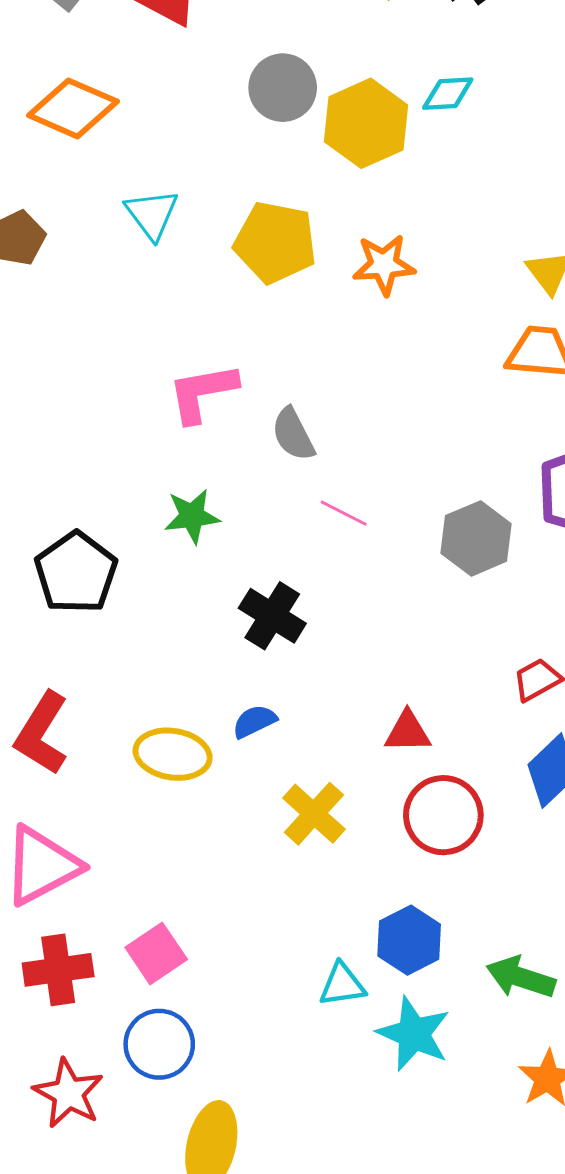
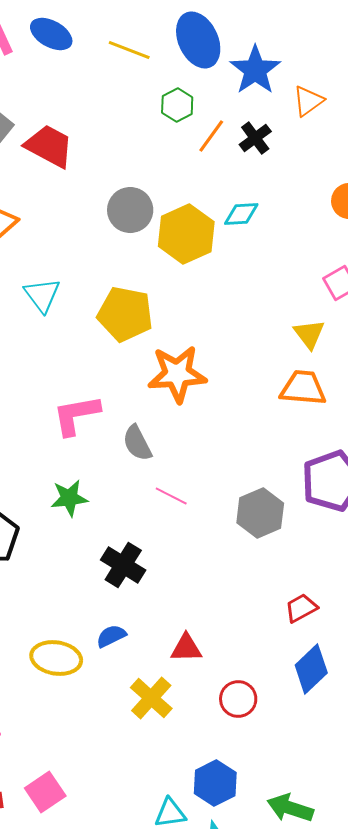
orange star: (384, 265) -> (177, 374), moved, size x1.4
red triangle: (408, 732) -> (186, 648), moved
red circle: (443, 815) -> (238, 699), size x0.7

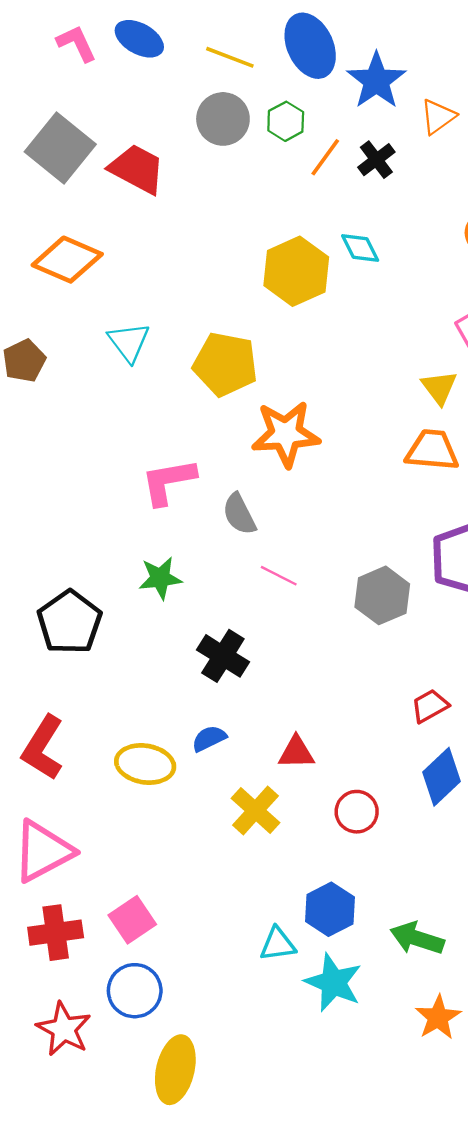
gray circle: (130, 210) -> (223, 119), moved
cyan diamond: (241, 214) -> (360, 248), turned 66

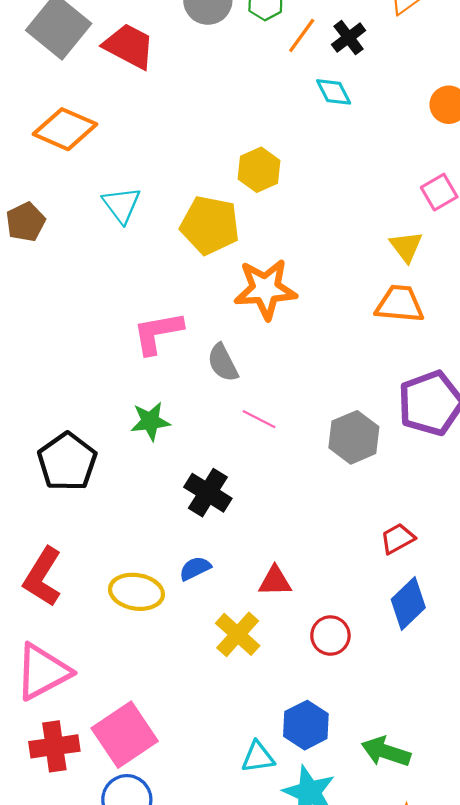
cyan diamond: (360, 248) -> (334, 92), moved
yellow hexagon: (296, 271) -> (259, 170), moved, size x0.7
pink square: (132, 920) -> (125, 735), size x1.5

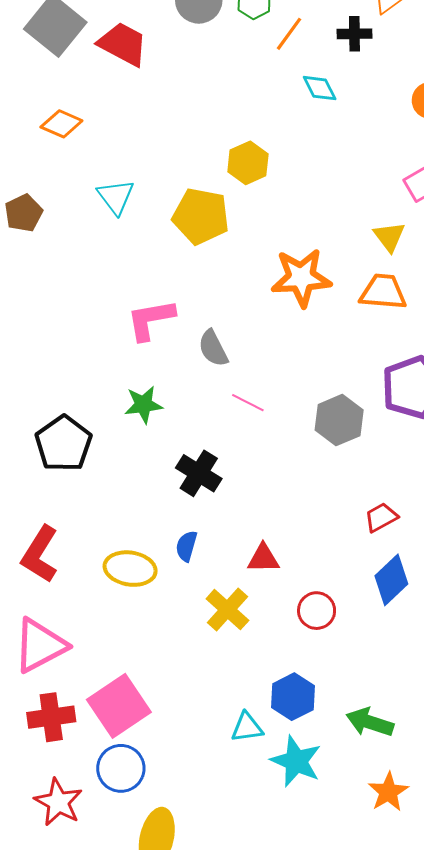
black cross: (349, 38) -> (354, 34), moved, turned 36
orange diamond: (65, 129) -> (61, 124), size x0.7
orange star: (265, 289) -> (301, 278), moved
blue semicircle: (195, 568) -> (186, 546), turned -48

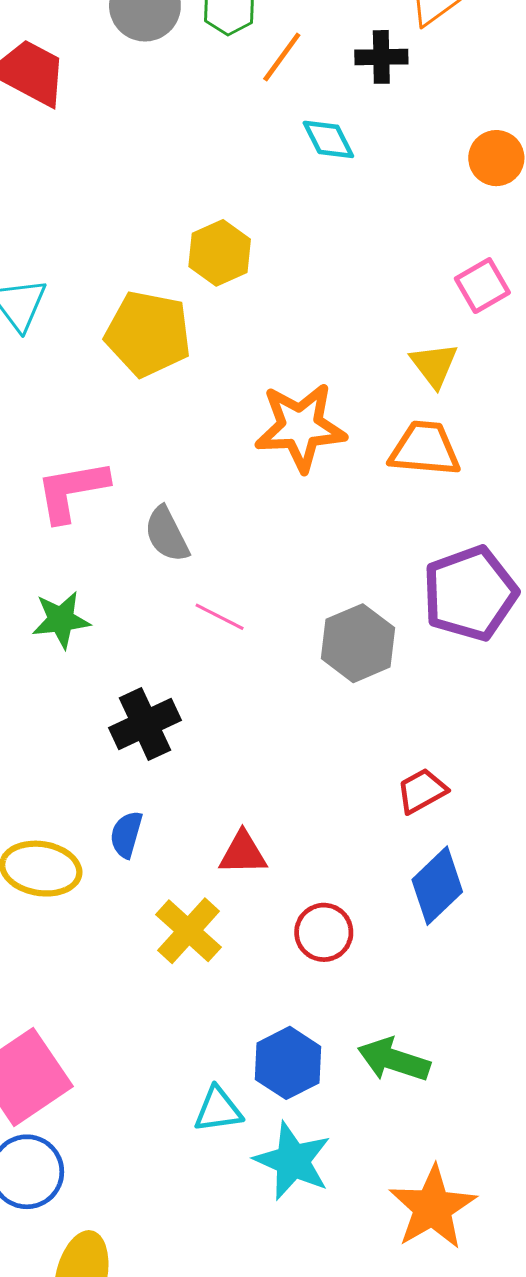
black cross: (199, 473) -> (145, 724), turned 33
green arrow: (370, 722) -> (394, 1060), moved
orange star: (388, 792) -> (433, 1208), size x1.4

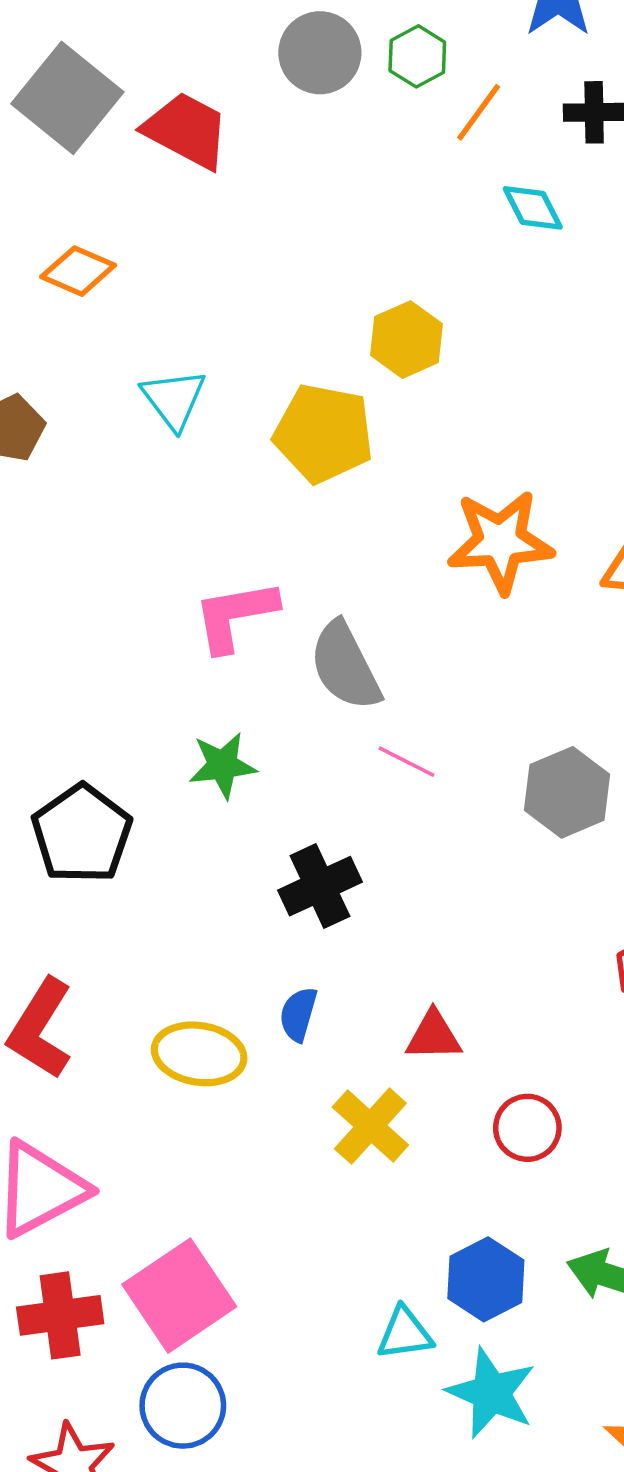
gray semicircle: (167, 534) -> (345, 666), size x1.4

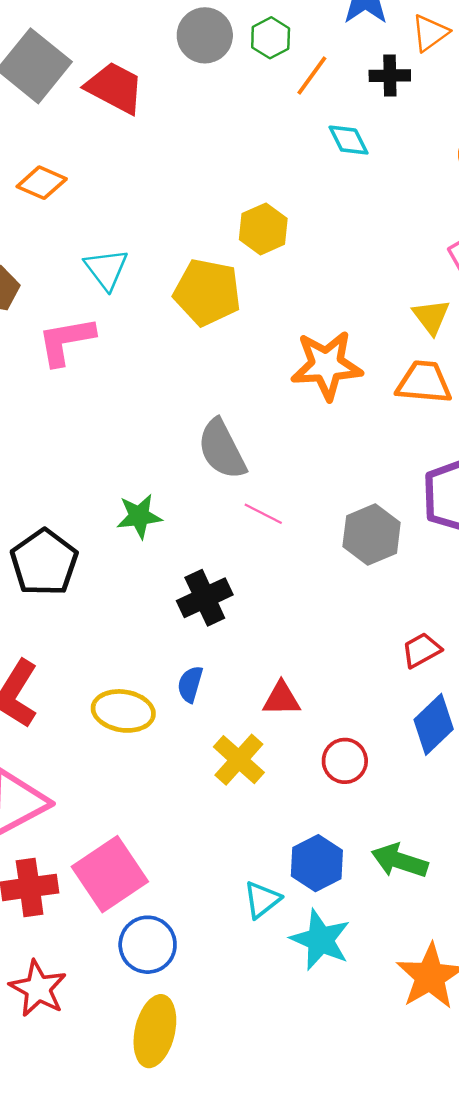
pink L-shape: (235, 616) -> (66, 341), moved
cyan triangle: (405, 1333) -> (262, 900), turned -30
blue circle: (183, 1406) -> (148, 945), moved

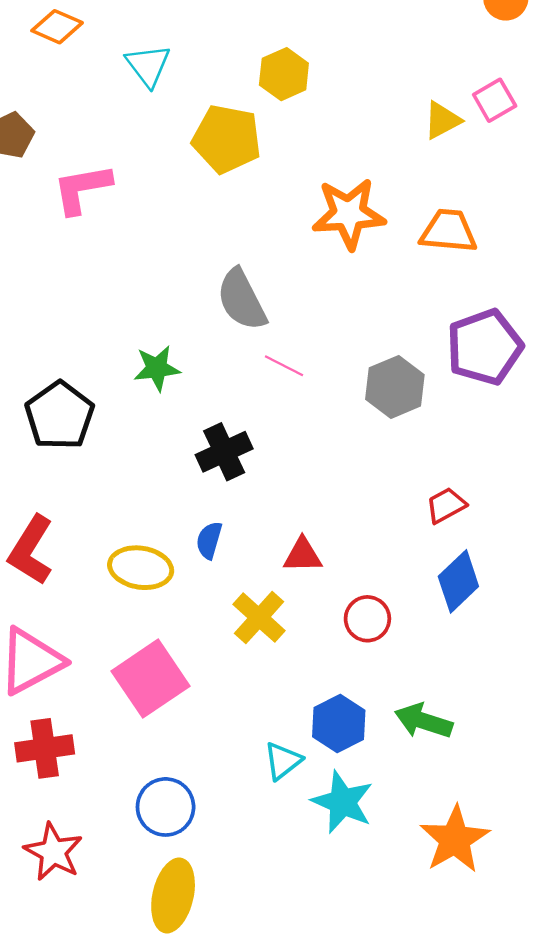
cyan triangle: (106, 269) -> (148, 65), moved
yellow triangle: (431, 317) -> (442, 120), moved, turned 39
pink square: (110, 874) -> (151, 679), moved

